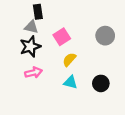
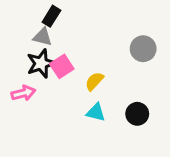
black rectangle: (38, 12) -> (51, 16), turned 40
pink square: (62, 37) -> (62, 66), moved
pink arrow: (33, 73) -> (23, 93), moved

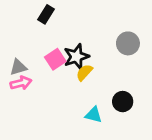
gray triangle: (43, 37) -> (18, 67), moved, turned -30
black star: (41, 64) -> (76, 57), moved
cyan triangle: (96, 112) -> (94, 115), moved

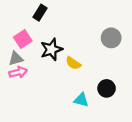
black star: (76, 57) -> (51, 49), moved
pink square: (55, 59) -> (23, 39), moved
yellow semicircle: (84, 72) -> (73, 63), turned -98

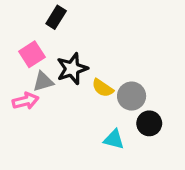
gray circle: (111, 38) -> (132, 96), moved
gray triangle: (16, 59) -> (43, 82), moved

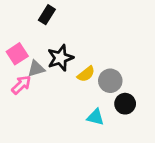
pink square: (32, 54) -> (17, 54), moved
yellow semicircle: (103, 88) -> (86, 74), turned -72
pink arrow: (25, 101) -> (21, 85), turned -30

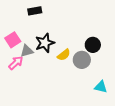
black rectangle: (47, 15) -> (35, 11), turned 48
black circle: (125, 104) -> (93, 45), moved
cyan triangle: (95, 117) -> (101, 87), moved

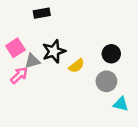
gray circle: (82, 60) -> (106, 81), moved

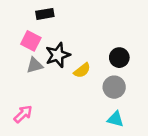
pink square: (15, 48) -> (31, 41), moved, turned -30
pink arrow: (19, 75) -> (23, 114), moved
cyan triangle: (121, 104) -> (115, 119), moved

